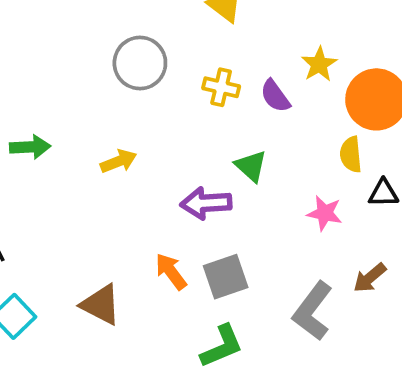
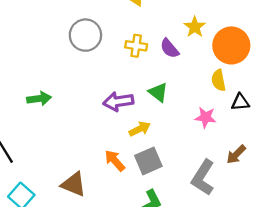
green arrow: (30, 147) -> (39, 99), moved
yellow arrow: (118, 161) -> (140, 129), moved
purple arrow: (206, 203) -> (118, 101), moved

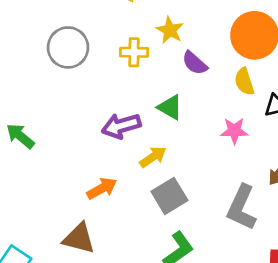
yellow star: (195, 27) -> (170, 30), moved
purple semicircle: (169, 48) -> (195, 63), moved
green arrow: (39, 99) -> (20, 136), turned -125
orange arrow: (115, 161) -> (102, 188), moved, turned 110

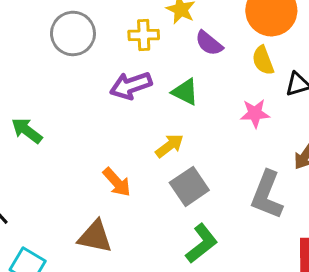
purple arrow: (121, 126) -> (131, 85), moved
orange arrow: (102, 188) -> (117, 182), turned 80

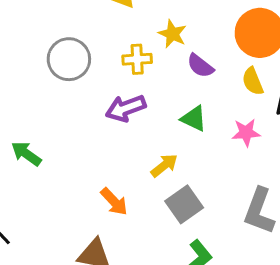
green triangle: (185, 92) -> (194, 119), moved

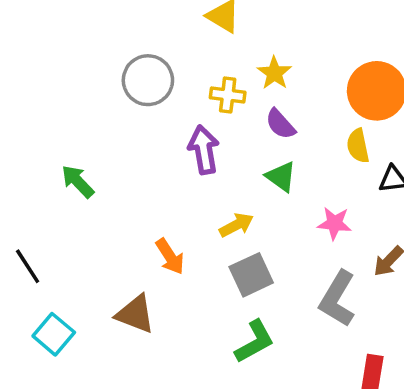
purple semicircle: (200, 66) -> (280, 124), moved
purple arrow: (126, 108) -> (204, 150), turned 90
pink star: (246, 133) -> (334, 223), moved

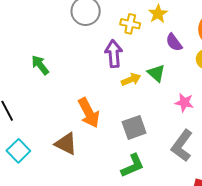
purple semicircle: (280, 124) -> (174, 42), moved
yellow arrow: (236, 225) -> (131, 80), moved
orange arrow: (170, 256) -> (89, 113), size x1.4

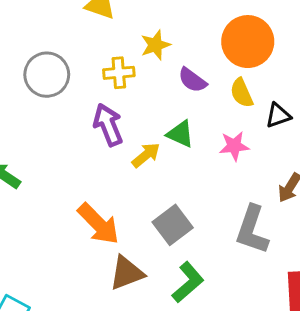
yellow star: (158, 14) -> (155, 45), turned 30
pink star: (184, 103) -> (234, 146), moved
brown triangle: (66, 144) -> (127, 273), moved, turned -30

